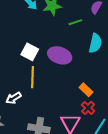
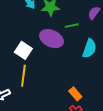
purple ellipse: (60, 55) -> (51, 39), moved

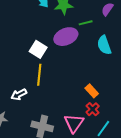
purple ellipse: (51, 39) -> (66, 37), turned -45
cyan semicircle: (89, 48) -> (104, 45), turned 144

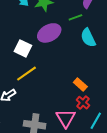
green line: (86, 23) -> (75, 17), moved
yellow line: (39, 75) -> (26, 74), turned 55

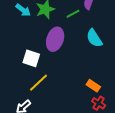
green line: (75, 17) -> (73, 14), moved
purple ellipse: (49, 33) -> (55, 39), turned -35

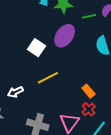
yellow line: (38, 83) -> (48, 78), moved

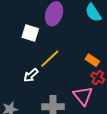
white arrow: (15, 92) -> (31, 75), moved

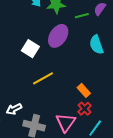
white arrow: (31, 75) -> (14, 109), moved

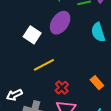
orange rectangle: (84, 90) -> (97, 83), moved
red cross: (85, 109) -> (62, 88), moved

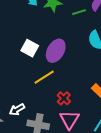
purple ellipse: (60, 23) -> (56, 51), moved

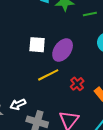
white square: (30, 48) -> (37, 45), turned -30
red cross: (64, 98) -> (77, 84), moved

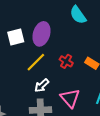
white arrow: (18, 104) -> (42, 86), moved

